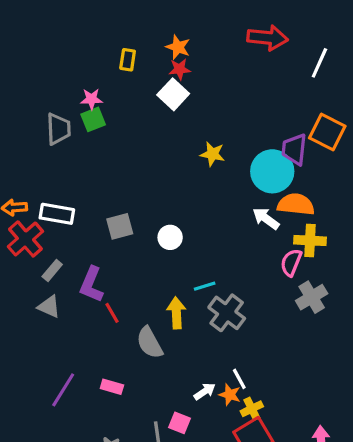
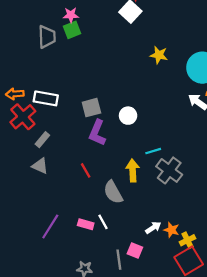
purple L-shape: (91, 285) -> (97, 133), moved
white line: (239, 379) -> (103, 222), moved

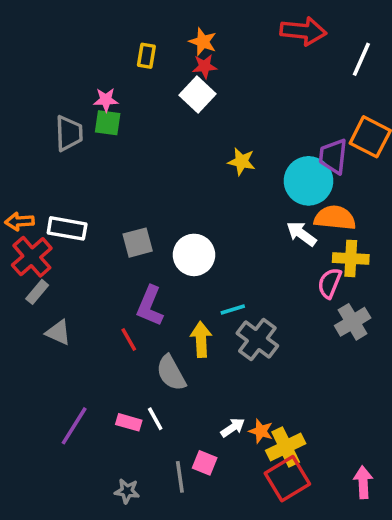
green square: (72, 30) -> (108, 123), turned 30
white circle: (128, 116) -> (194, 255), size x1.5
purple L-shape: (97, 133) -> (150, 306), moved
gray rectangle: (42, 140) -> (37, 292), moved
yellow cross: (187, 240) -> (286, 447), size x1.5

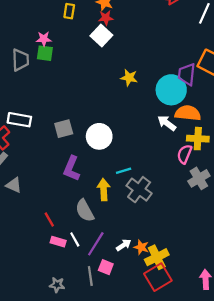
red line: (129, 339) -> (49, 219), moved
purple line: (74, 426) -> (96, 244), moved

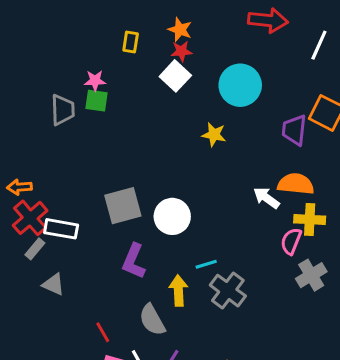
cyan circle: (171, 90) -> (240, 85), moved
white rectangle: (19, 120) -> (61, 229), moved
gray square: (64, 129) -> (123, 206), size x1.4

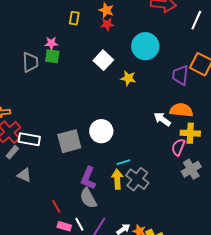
white square: (175, 76) -> (103, 60), moved
gray square: (123, 206) -> (69, 141), moved
purple L-shape: (134, 261) -> (88, 178), moved
yellow arrow: (178, 291) -> (117, 179), moved

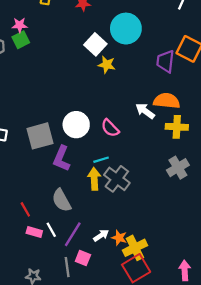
green square: (52, 56) -> (21, 40), turned -35
white square: (103, 60) -> (95, 44), moved
pink semicircle: (178, 147) -> (110, 128), moved, turned -66
purple L-shape: (88, 178) -> (61, 159), moved

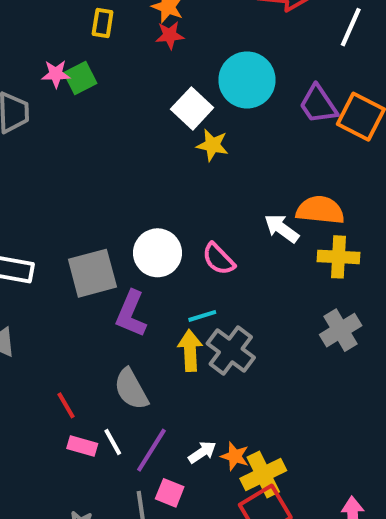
green square: (21, 40) -> (80, 78), moved
purple trapezoid: (165, 61) -> (318, 104), moved, turned -40

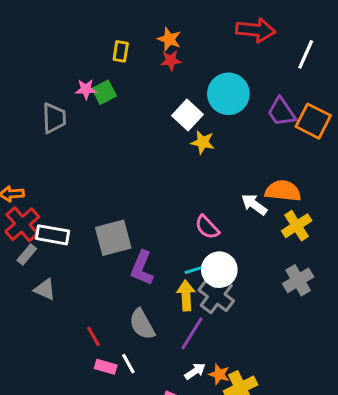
white circle: (158, 253) -> (219, 270), moved
yellow cross: (339, 257) -> (297, 226), turned -36
purple line: (151, 450) -> (192, 333), moved

